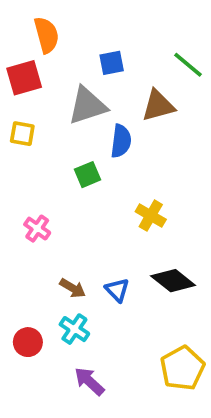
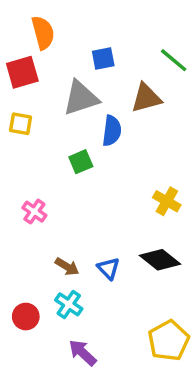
yellow cross: (151, 216) -> (167, 201), moved

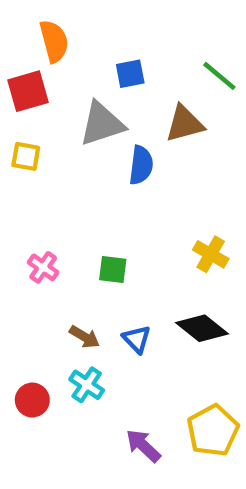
green square: (81, 162) -> (113, 270), moved, turned 30
purple arrow: (83, 353) -> (143, 446), moved

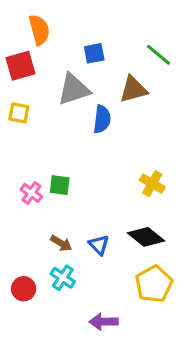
green square: (113, 270) -> (60, 185), moved
yellow pentagon: (213, 430) -> (154, 284), moved
purple arrow: (143, 446) -> (104, 322), turned -44

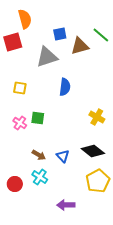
brown triangle: (133, 89) -> (80, 46), moved
yellow square: (19, 113) -> (20, 88), moved
blue semicircle: (102, 119) -> (65, 87), moved

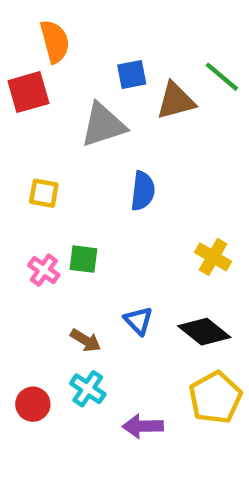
blue triangle: (63, 156) -> (138, 321), moved
purple arrow: (66, 205) -> (143, 426), moved

